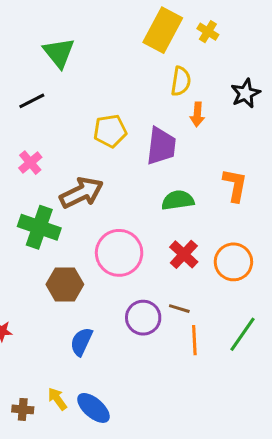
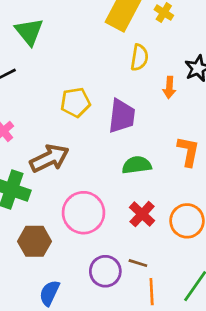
orange arrow: (197, 114) -> (169, 87), moved

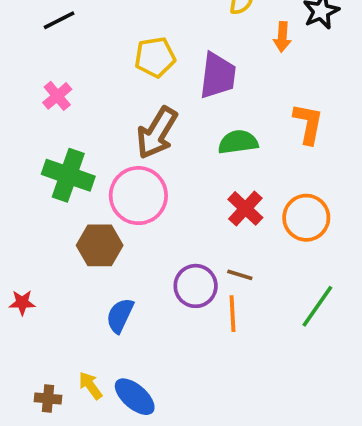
brown arrow: (49, 158) -> (157, 133), moved, turned 147
pink circle: (84, 213) -> (138, 196), moved
orange line: (152, 292) -> (232, 314), moved

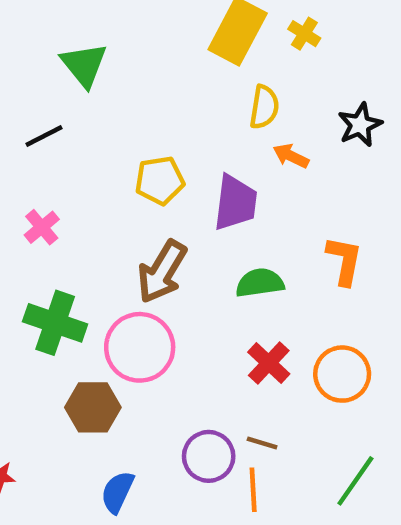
orange arrow: (282, 37) -> (291, 156), moved, turned 112

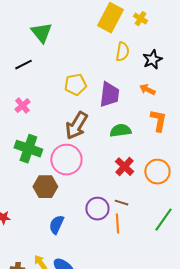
black star: (360, 125) -> (152, 60), moved
orange arrow: (291, 156) -> (147, 90), moved

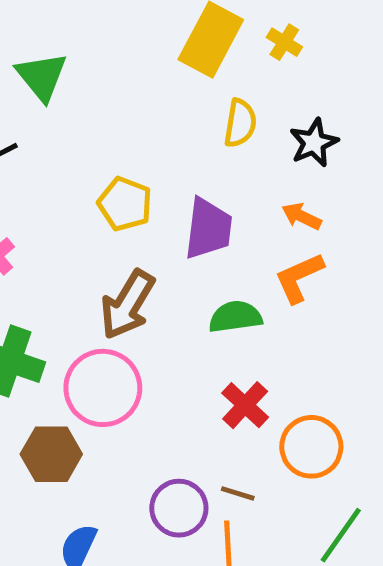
yellow pentagon: (75, 85) -> (125, 204), turned 30
orange L-shape: (158, 121) -> (299, 278), moved, turned -125
orange circle: (157, 172) -> (311, 447), moved

